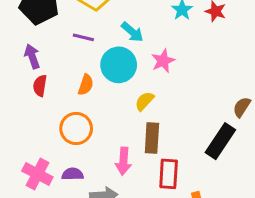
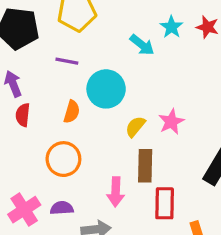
cyan arrow: (132, 32) -> (142, 45), moved
pink star: (163, 61) -> (171, 122), moved
pink cross: (37, 174) -> (24, 210), turned 32

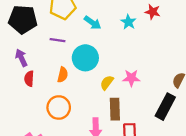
cyan star: (171, 27) -> (128, 22), moved
cyan arrow: (142, 45) -> (93, 23), moved
pink star: (171, 122) -> (131, 78), turned 30

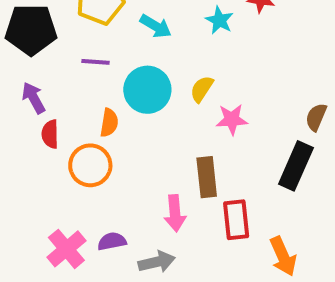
yellow semicircle: (107, 83) -> (202, 89), moved
orange circle: (59, 107) -> (90, 165), moved

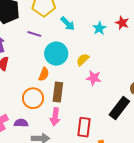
orange semicircle: (109, 123) -> (44, 74), moved
orange circle: (90, 165) -> (33, 98), moved
brown rectangle: (207, 177) -> (58, 92), moved

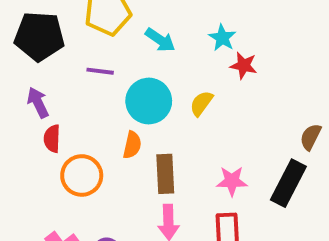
red star: (122, 23) -> (244, 66), moved
pink star: (94, 78) -> (232, 181), moved
orange circle: (33, 98) -> (82, 175), moved

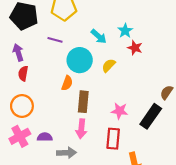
cyan arrow: (160, 40) -> (99, 36), moved
orange circle: (82, 175) -> (22, 106), moved

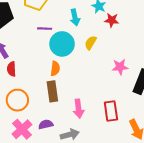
cyan arrow: (99, 36) -> (75, 17), turned 49
purple line: (55, 40) -> (45, 29), moved
brown rectangle: (83, 102) -> (52, 91), moved
pink star: (120, 111) -> (120, 67), moved

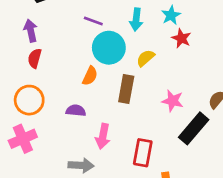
brown rectangle: (52, 91) -> (126, 89), moved
purple semicircle: (46, 124) -> (76, 111), moved

